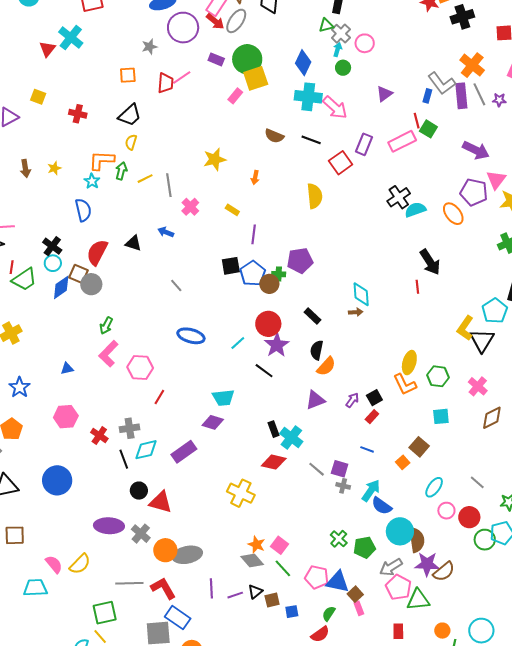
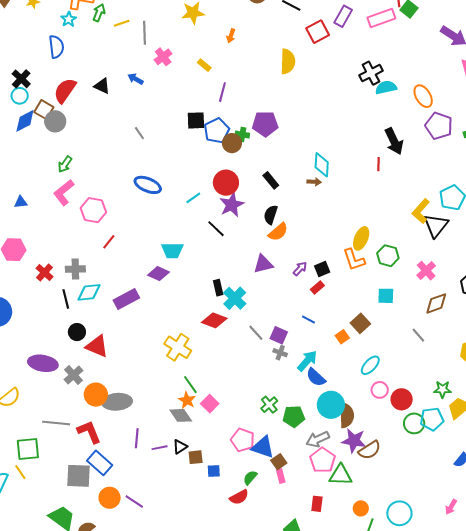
purple pentagon: (474, 192) -> (439, 126), moved
gray line: (477, 482) -> (418, 335), moved
green line: (283, 568) -> (190, 385), moved

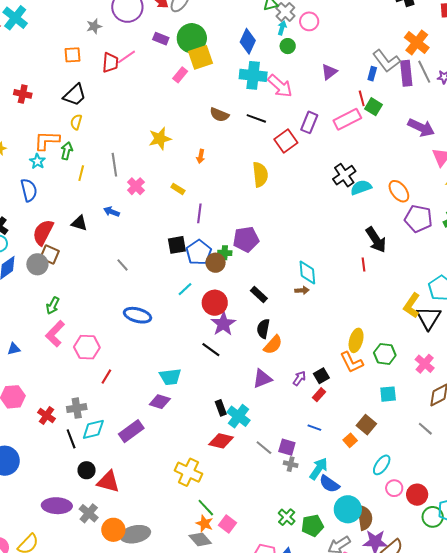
yellow line: (122, 23) -> (81, 173), moved, turned -49
brown square: (44, 110) -> (50, 254), moved
cyan line: (193, 198) -> (185, 289), moved

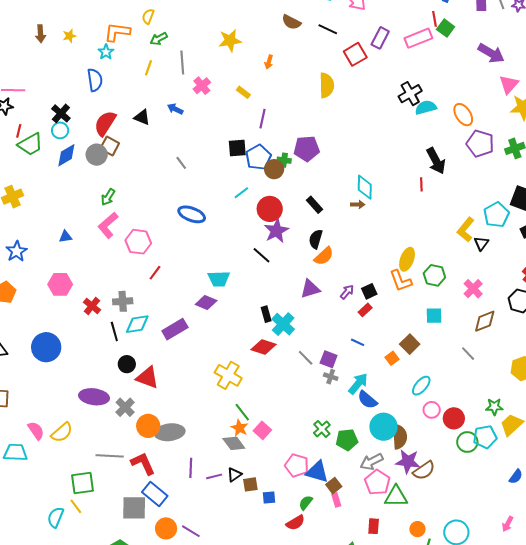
green arrow: (67, 151) -> (159, 39), moved, turned -138
black triangle: (428, 318) -> (481, 243), size x0.6

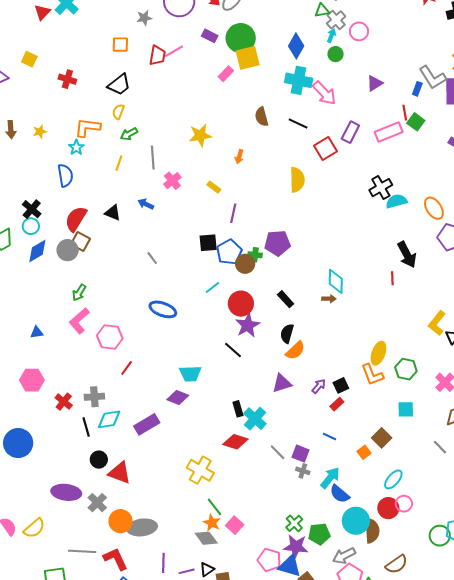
brown semicircle: (291, 22) -> (262, 117), turned 48
red circle: (454, 418) -> (388, 508), moved
purple star: (408, 462) -> (296, 547), moved

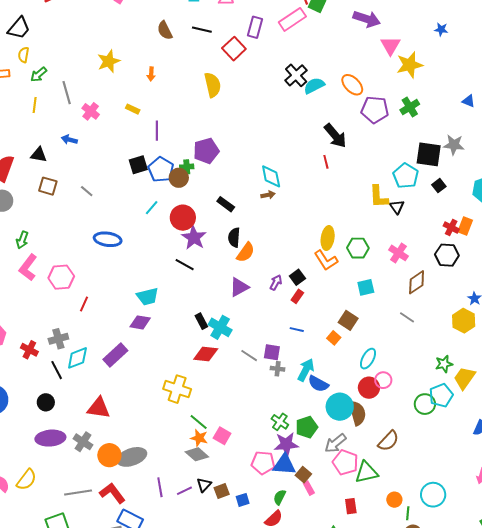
brown square: (81, 241) -> (48, 186), moved
yellow L-shape: (437, 323) -> (379, 197), turned -30
black circle: (99, 460) -> (46, 402), moved

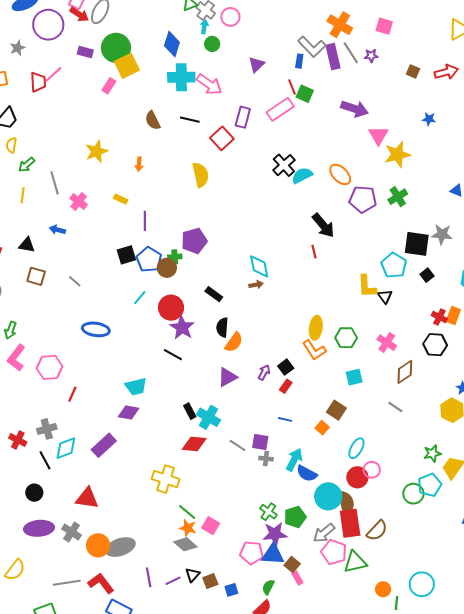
red rectangle: (351, 506) -> (350, 523), moved, size x1.8

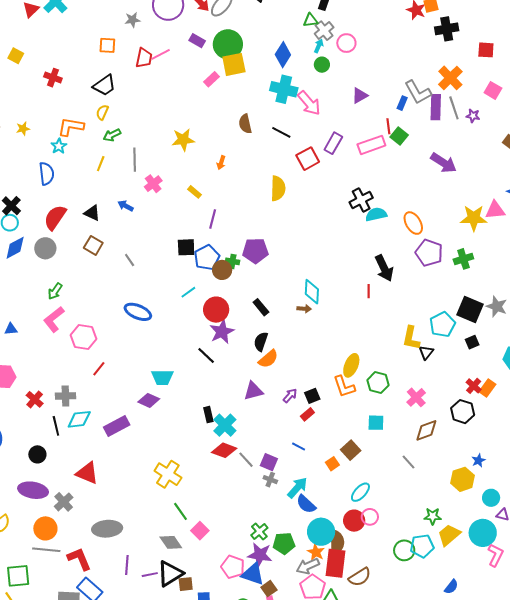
pink triangle: (378, 135) -> (495, 210), moved, turned 40
red diamond: (194, 444) -> (224, 450), moved
orange star: (188, 528) -> (316, 552), moved
orange circle: (98, 545) -> (45, 528), moved
black triangle: (193, 575) -> (170, 574), size x1.8

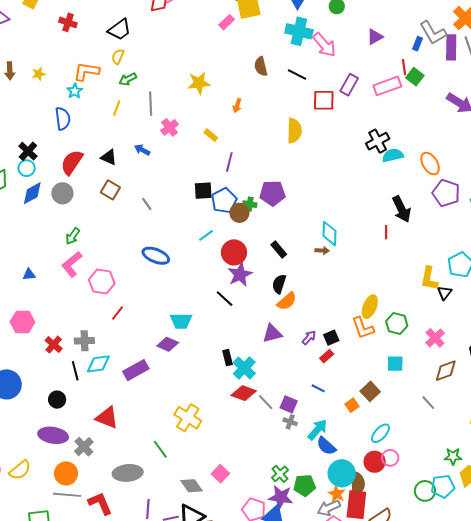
red square: (308, 159) -> (324, 100), turned 30
green line: (181, 511) -> (160, 449), moved

